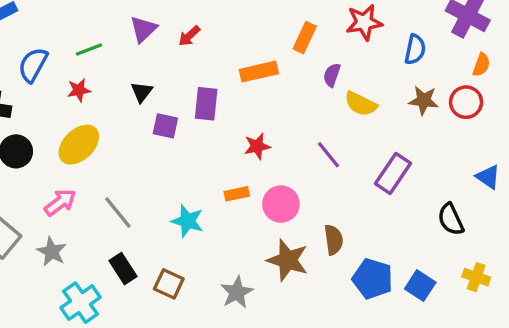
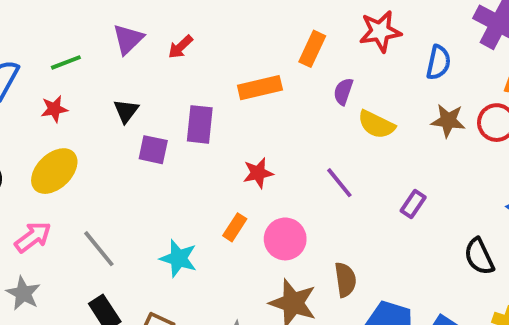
purple rectangle: (393, 173) -> (413, 204), size x0.6
orange rectangle: (237, 194) -> (235, 227), turned -45

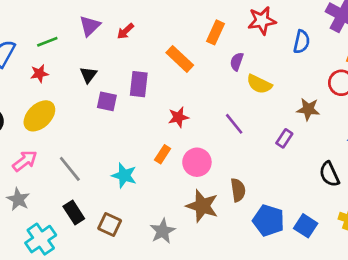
orange rectangle: (260, 88) -> (180, 59), turned 56
brown star: (448, 121) -> (308, 109), moved

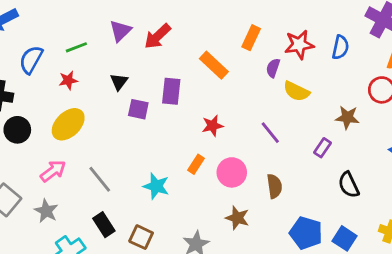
red star: (262, 21) -> (299, 45), moved
red arrow: (125, 31) -> (158, 36), size x1.5
black semicircle: (329, 174) -> (349, 185), moved
brown semicircle: (238, 190) -> (274, 186), moved
brown star: (202, 206) -> (237, 218), size x0.7

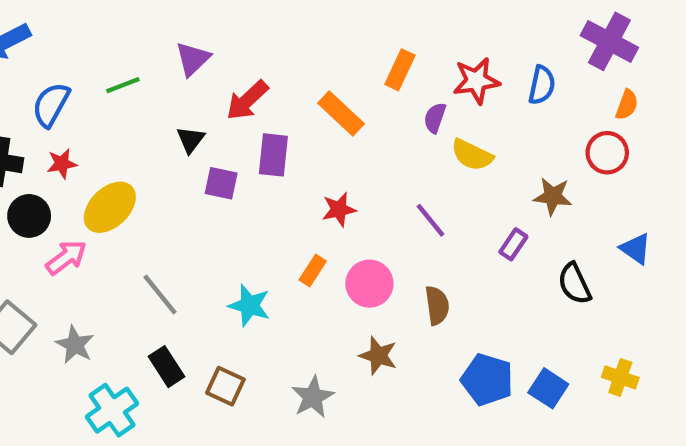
red arrow: (158, 36) -> (247, 100), moved
red star: (68, 80) -> (62, 164), moved
pink arrow: (53, 171) -> (66, 257), moved
black semicircle: (349, 185) -> (574, 284), moved

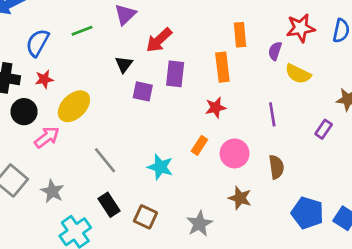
orange rectangle: (400, 70) -> (240, 35), moved, turned -30
orange rectangle: (341, 113) -> (222, 67), moved, turned 40
purple line: (431, 220) -> (272, 114), turned 30

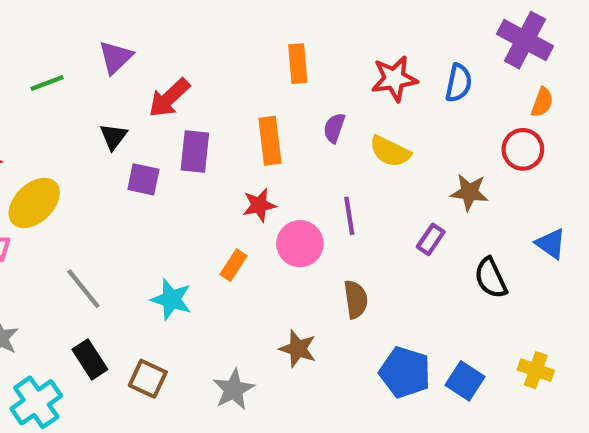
orange rectangle: (240, 35) -> (298, 64), moved
purple semicircle: (275, 51) -> (334, 128), moved
pink circle: (235, 153) -> (300, 244), moved

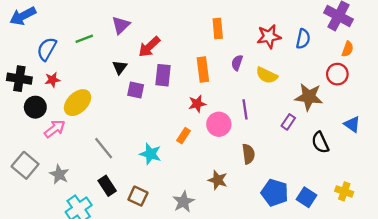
brown star: (469, 192) -> (309, 97), size x1.4

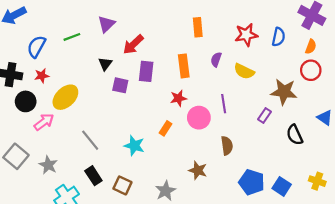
orange semicircle: (348, 49) -> (311, 47), moved

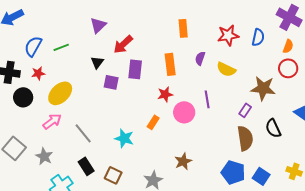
green line: (72, 37) -> (61, 47), moved
pink arrow: (44, 122) -> (52, 121), moved
brown semicircle: (227, 146) -> (245, 138), moved, size x1.4
brown star: (198, 170) -> (183, 161), turned 30

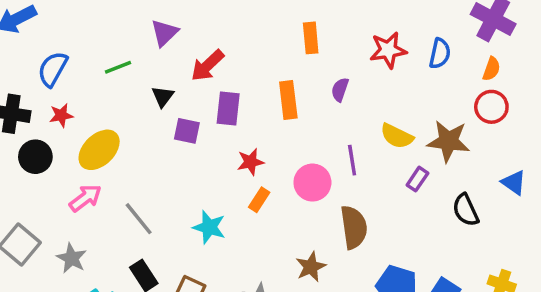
green line: (61, 47) -> (118, 67), moved
yellow semicircle: (226, 69) -> (397, 136), moved
red star: (165, 94) -> (251, 162), moved
brown semicircle: (245, 138) -> (354, 227), moved

